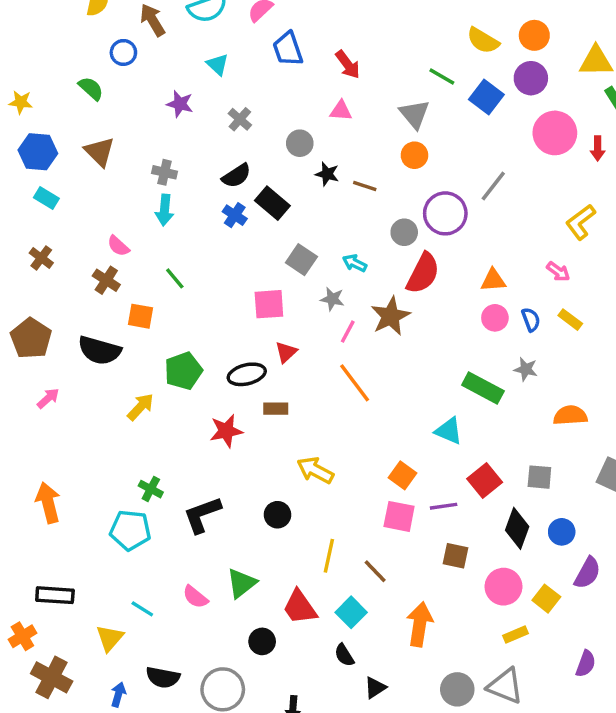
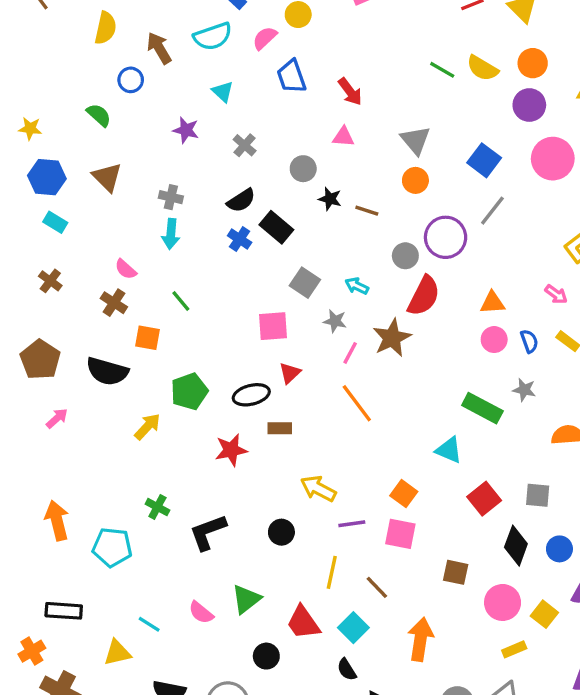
green line: (442, 76) -> (442, 70), moved
blue square: (486, 97) -> (484, 160), moved
purple line: (444, 506) -> (352, 524), moved
cyan pentagon: (130, 530) -> (112, 547), moved
yellow triangle: (110, 638) -> (117, 653), turned 36

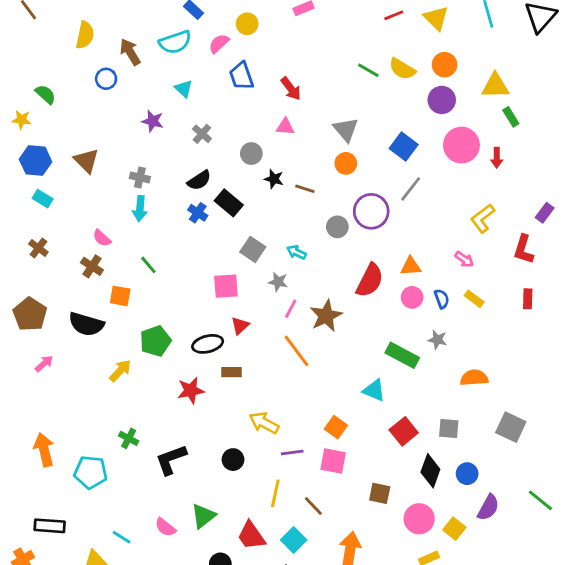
green semicircle: (99, 115) -> (45, 94), moved
red semicircle: (424, 296) -> (370, 280), moved
brown star: (392, 338) -> (326, 316), moved

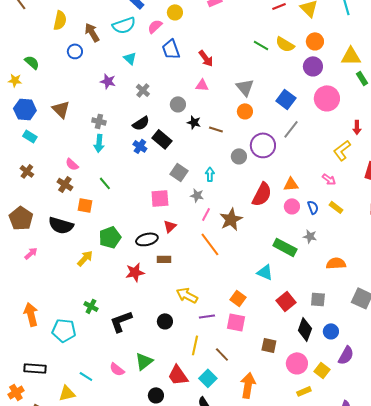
red arrow: (497, 158) -> (357, 127), moved
cyan arrow: (296, 252) -> (210, 174), turned 64

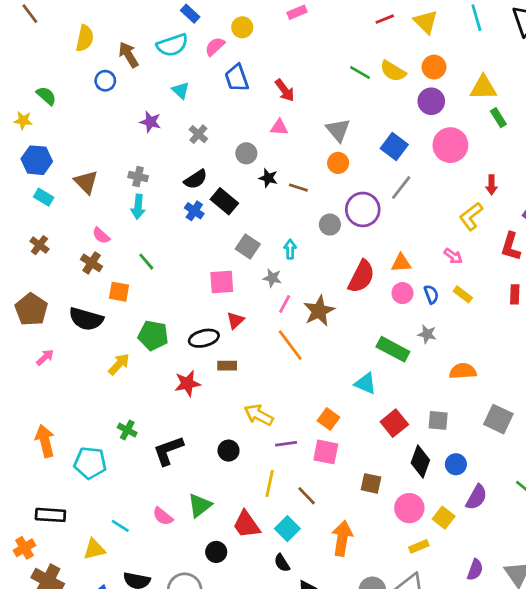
brown triangle: (61, 109) -> (86, 182), moved
green pentagon: (110, 237) -> (153, 335), turned 30

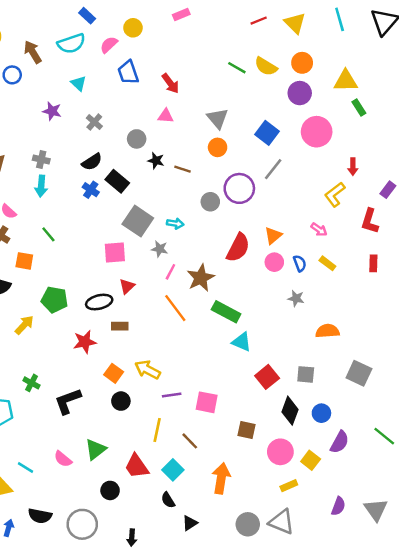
gray square: (248, 246) -> (138, 221), size x1.4
cyan arrow: (290, 249) -> (175, 223), turned 98
orange triangle: (401, 263) -> (273, 236), turned -36
green rectangle: (393, 349) -> (226, 312), moved
orange square: (329, 419) -> (114, 373), moved

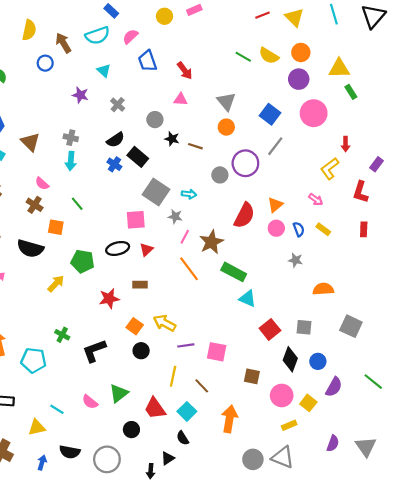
yellow circle: (133, 28) -> (164, 16), moved
black ellipse: (99, 302) -> (118, 248), moved
black triangle: (190, 523) -> (168, 458), moved

